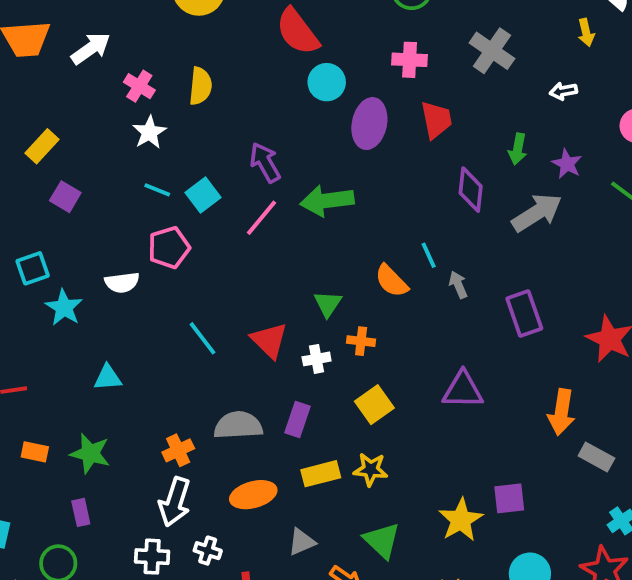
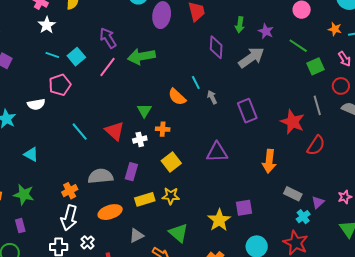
cyan triangle: (108, 378) -> (31, 154), turned 35
gray rectangle: (596, 457) -> (293, 194), moved
white cross: (208, 551) -> (88, 242), turned 32

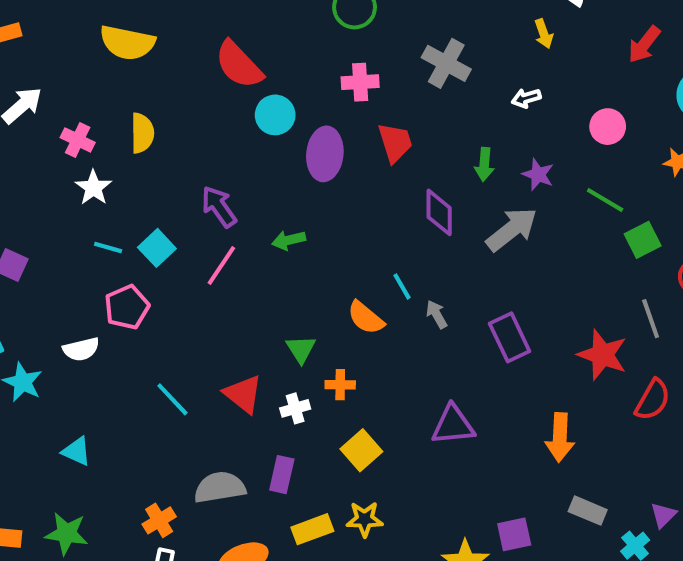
green arrow: (141, 56) -> (289, 240), size x0.6
gray rectangle: (293, 194) -> (588, 511), moved

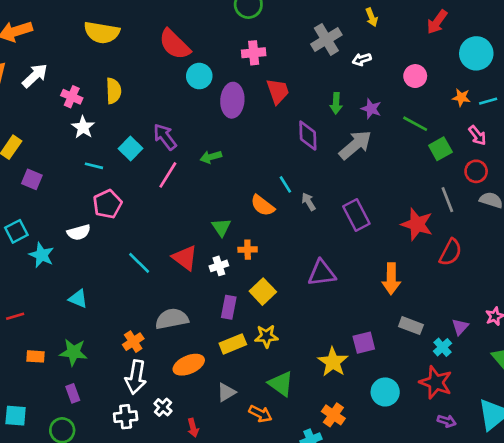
gray cross: (446, 63) -> (326, 39), moved, turned 32
cyan square: (157, 248) -> (130, 149), moved
purple rectangle: (282, 475) -> (229, 307), moved

